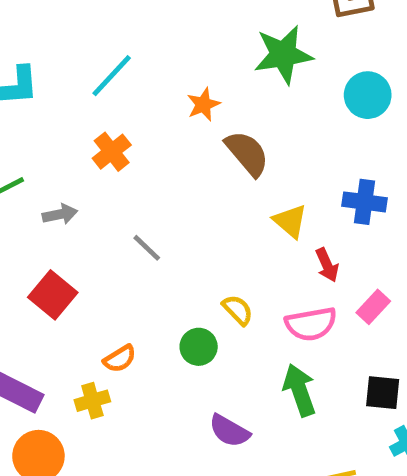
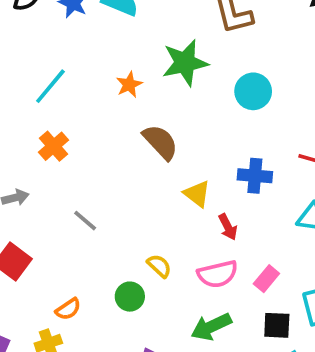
orange star: (203, 104) -> (129, 85), moved
pink rectangle: (373, 307) -> (266, 279), moved
green arrow: (299, 390) -> (211, 327), turned -93

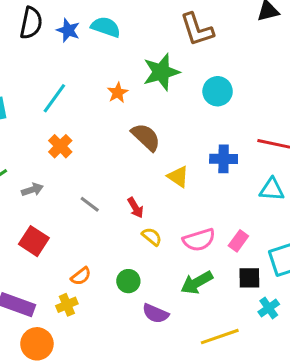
red arrow: (228, 227) -> (135, 208), moved
green circle: (130, 297) -> (128, 281), moved

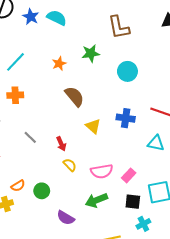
green star: (161, 72) -> (91, 53), size x0.7
orange cross: (60, 146) -> (15, 95), turned 35
green circle: (128, 281) -> (42, 191), moved

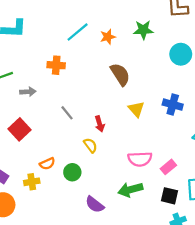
cyan line: (15, 62) -> (78, 32), moved
yellow semicircle: (70, 165) -> (90, 145), moved

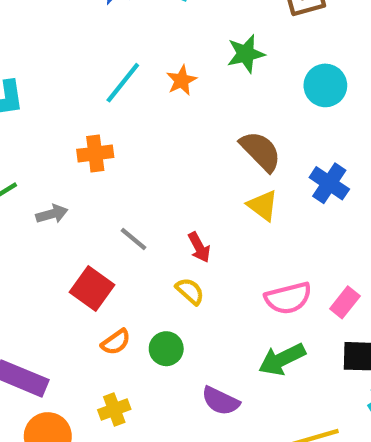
brown semicircle: (120, 74) -> (261, 151), moved
blue cross: (173, 105) -> (329, 183), turned 30
red square: (20, 129) -> (92, 289), moved
yellow cross: (32, 182) -> (114, 410), moved

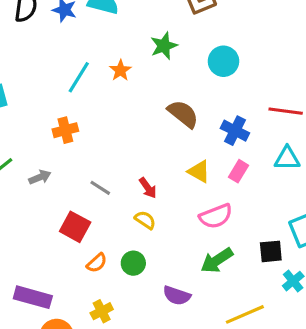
yellow triangle: (263, 206) -> (199, 171), moved
pink rectangle: (345, 302) -> (239, 171), moved

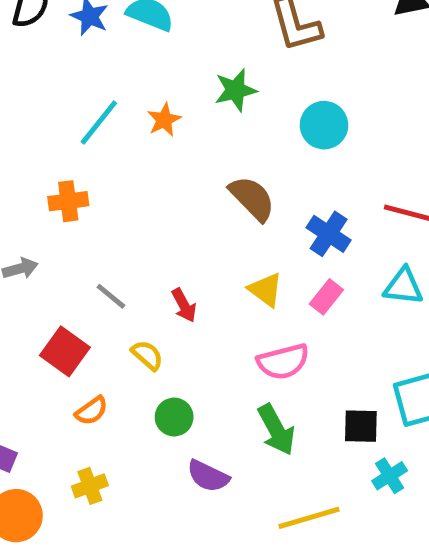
yellow semicircle: (145, 220) -> (147, 355), moved
green arrow: (217, 260) -> (276, 430), turned -92
green circle: (133, 263) -> (174, 417), moved

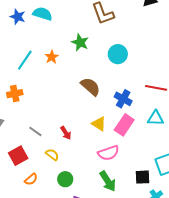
green star: (235, 90) -> (80, 42), turned -30
pink rectangle: (326, 297) -> (124, 125), size x1.5
red square: (65, 351) -> (18, 156), turned 30

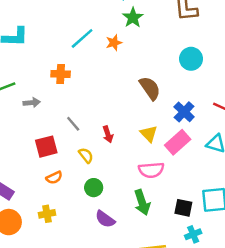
green star: (80, 42) -> (133, 18), moved

